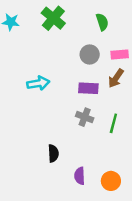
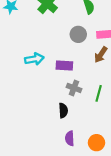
purple rectangle: (88, 88) -> (64, 65), moved
black semicircle: (53, 153) -> (63, 110), moved

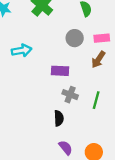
cyan arrow: (34, 59) -> (22, 50), moved
purple semicircle: (70, 138) -> (66, 148), turned 144

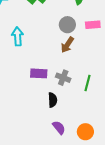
cyan arrow: (22, 50) -> (18, 36), turned -84
brown arrow: (98, 60) -> (67, 45), moved
purple rectangle: (60, 71) -> (39, 73), moved

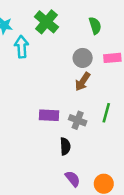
cyan arrow: (18, 36) -> (22, 47), moved
green line: (88, 83) -> (106, 113), moved

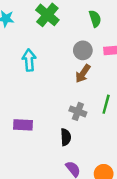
cyan arrow: (22, 47) -> (29, 60), moved
purple rectangle: (49, 115) -> (23, 125), moved

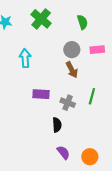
brown arrow: (83, 74) -> (72, 70), turned -63
purple rectangle: (23, 125) -> (41, 94), moved

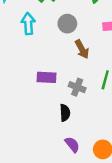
gray circle: (72, 50) -> (67, 24), moved
cyan arrow: (25, 58) -> (28, 24), moved

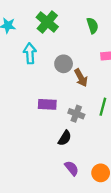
gray circle: (67, 24) -> (64, 64), moved
black semicircle: (65, 113) -> (65, 138), turned 35

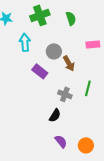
green cross: (47, 22) -> (40, 15), turned 30
green semicircle: (93, 26) -> (71, 18), moved
purple rectangle: (47, 104) -> (40, 71), moved, turned 35

